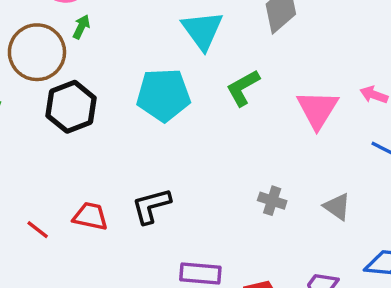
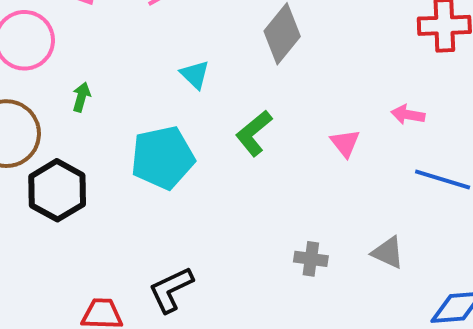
green arrow: (81, 27) -> (81, 97), moved
cyan triangle: (202, 30) -> (195, 74), size x0.6
pink triangle: (317, 109) -> (345, 143), size x0.6

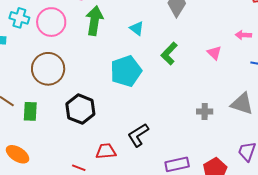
green arrow: (81, 97) -> (94, 21), moved, size x2.0
black hexagon: (57, 190) -> (80, 109), moved
gray triangle: (388, 253) -> (242, 104), size x1.4

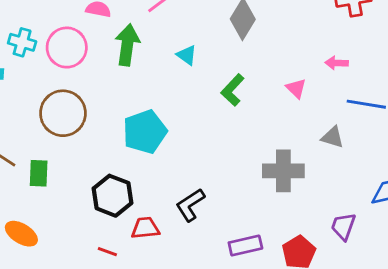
cyan pentagon: (126, 71) -> (145, 132), moved
gray triangle: (242, 104) -> (333, 137), moved, size x0.7
black hexagon: (80, 109) -> (113, 196), moved
gray cross: (205, 111) -> (283, 171), size x1.8

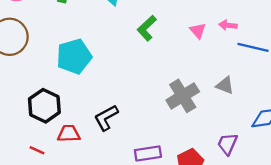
pink arrow: (337, 63) -> (228, 25), moved
gray triangle: (333, 137) -> (225, 85), moved
gray cross: (283, 171) -> (183, 96), turned -36

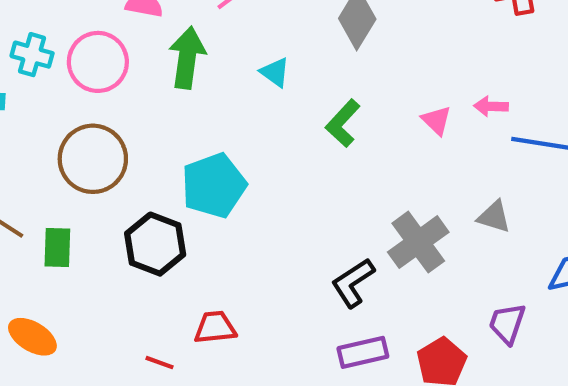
black hexagon: (44, 106) -> (155, 244), moved
black L-shape: (106, 118) -> (353, 283), moved

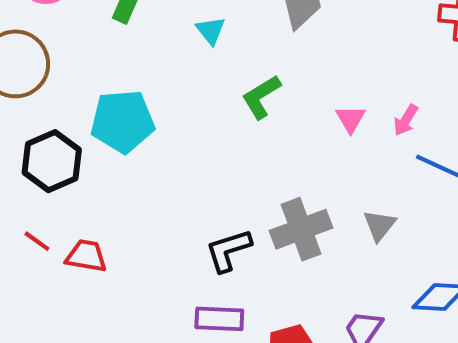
pink arrow: (491, 106) -> (406, 120), turned -76
gray triangle: (494, 217) -> (379, 225), turned 36
red line: (159, 363) -> (37, 241), moved

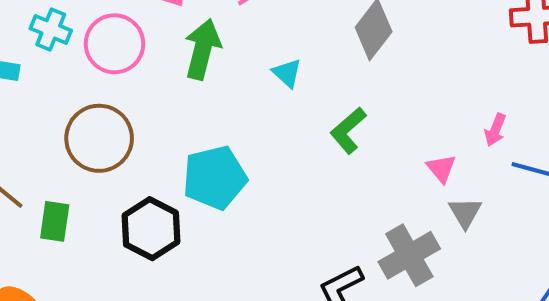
pink triangle: (351, 119) -> (441, 168), moved
gray triangle: (379, 225) -> (465, 213), moved

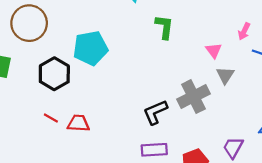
green L-shape: (348, 130) -> (164, 27), turned 135

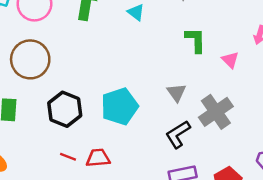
green L-shape: (164, 27) -> (196, 40), moved
cyan pentagon: (91, 48) -> (120, 106), moved
gray triangle: (225, 75) -> (177, 93), moved

